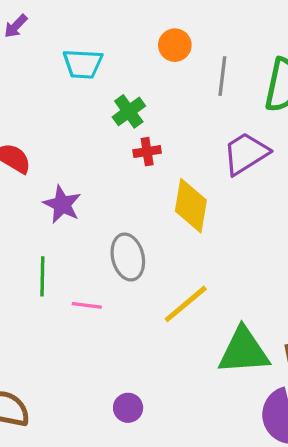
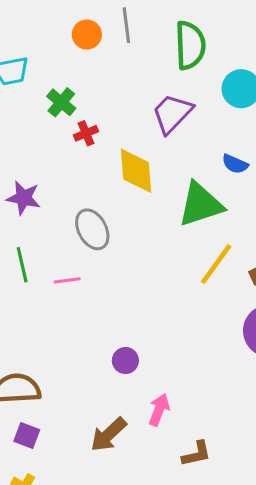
gray line: (222, 76) -> (126, 25), moved
yellow line: (186, 304) -> (216, 264), moved
green triangle: (244, 351) -> (201, 204), moved

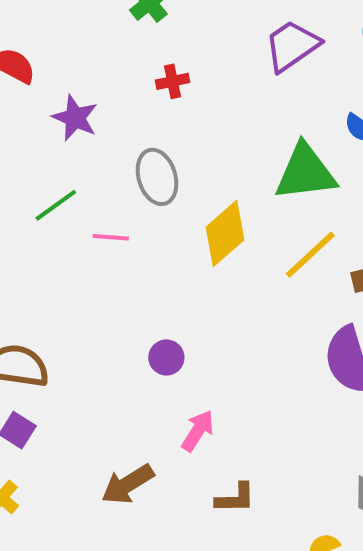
red cross: (86, 133) -> (172, 81), moved
yellow diamond: (136, 171) -> (225, 233), moved, turned 42
green line: (22, 265) -> (56, 205), turned 56
brown arrow: (108, 435) -> (128, 484), moved

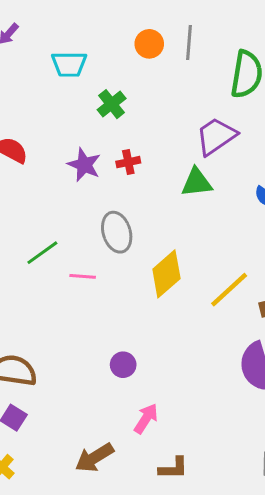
purple star: (75, 118) -> (84, 165), moved
green triangle: (305, 172) -> (197, 182), moved, size x0.7

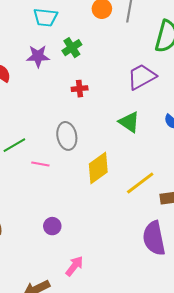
purple star: (84, 165) -> (38, 56), moved, turned -30
green triangle: (197, 182) -> (129, 122), moved, turned 35
purple circle: (123, 365) -> (52, 226), moved

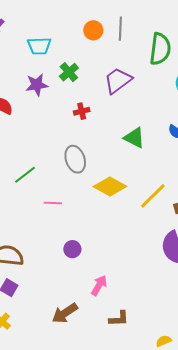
purple trapezoid: (142, 77) -> (118, 81), moved
pink line: (40, 164) -> (53, 203), moved
yellow diamond: (98, 168) -> (110, 186), turned 72

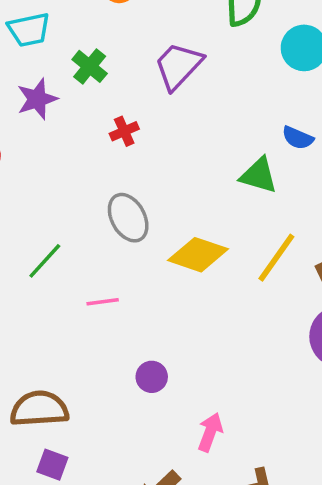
green triangle: (134, 138) -> (259, 175), moved

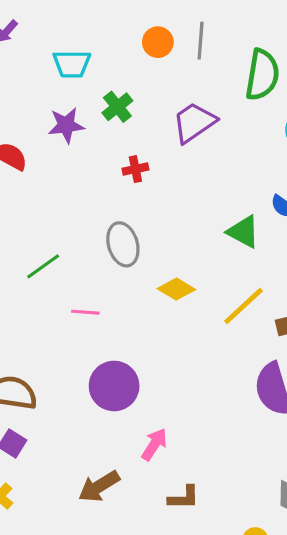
yellow diamond: (198, 255) -> (176, 289), size x0.7
purple circle: (152, 377) -> (114, 386), size x1.8

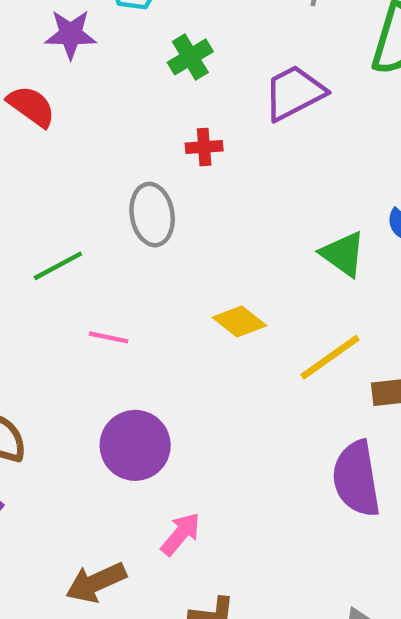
purple star: (66, 125) -> (71, 34), moved
gray ellipse: (123, 244) -> (152, 215), moved

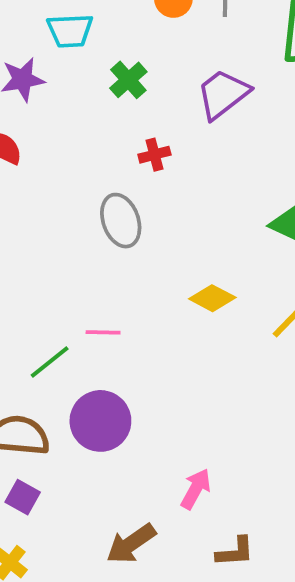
green line: (58, 266) -> (50, 362), moved
purple circle: (135, 445) -> (100, 421), moved

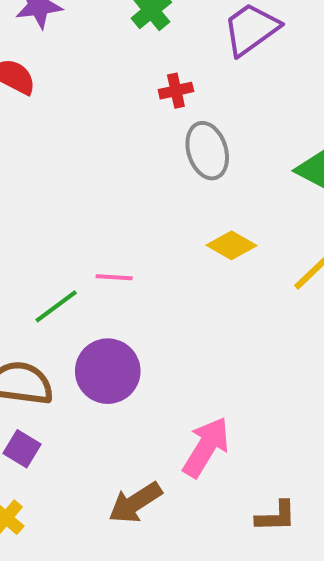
gray ellipse: (121, 221) -> (207, 151), moved
pink arrow: (196, 489) -> (206, 447), size x1.4
brown L-shape: (235, 552) -> (276, 516), moved

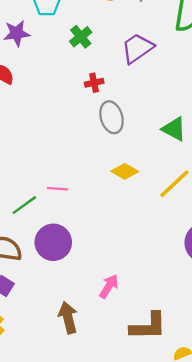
pink arrow: (206, 447) -> (109, 286), size x0.7
brown arrow: (135, 503) -> (68, 318), turned 108
brown L-shape: (276, 516) -> (148, 326), size x1.6

